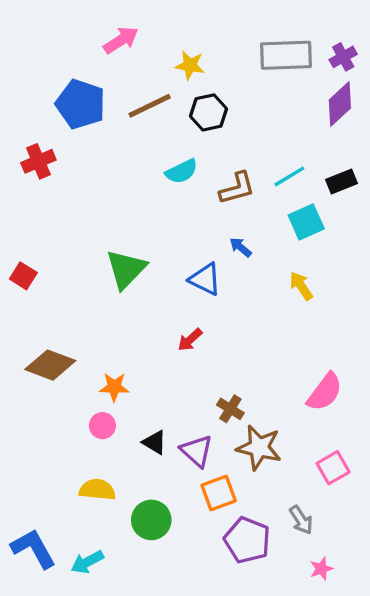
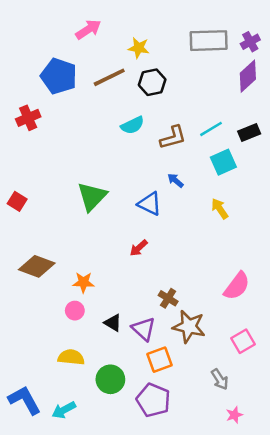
purple pentagon: (247, 540) -> (153, 400), moved

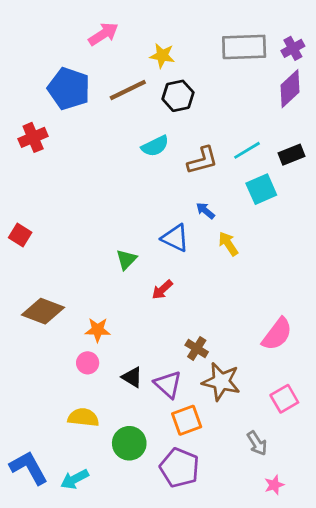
green triangle: (92, 196) -> (126, 259), moved, size x0.6
yellow arrow: (220, 209) -> (228, 244), moved

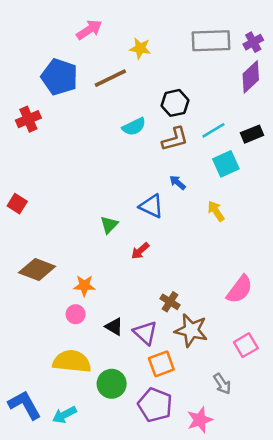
black hexagon: (178, 96) -> (175, 103), moved
yellow arrow: (228, 244) -> (216, 211), moved
yellow semicircle: (83, 417) -> (72, 361), size x1.4
pink star: (274, 485) -> (200, 420), moved, size x1.5

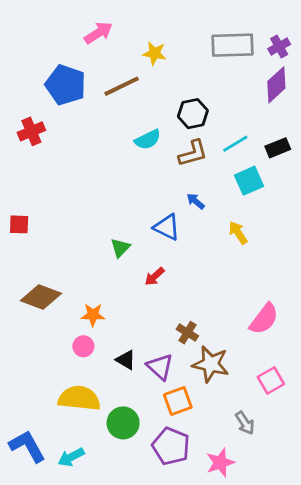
red square: (17, 204) -> (19, 224), turned -30

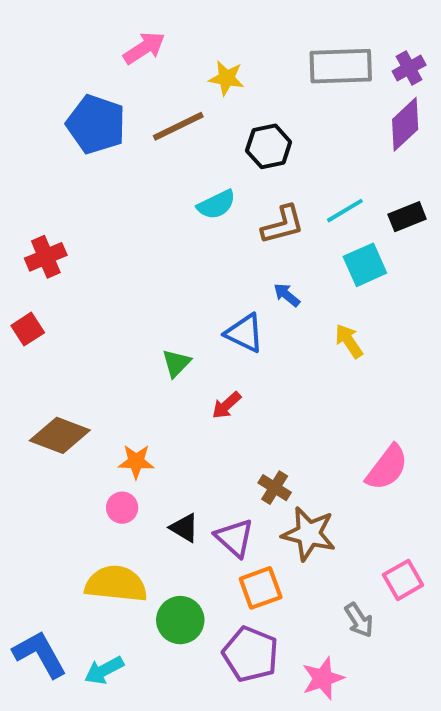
black hexagon: (193, 114) -> (269, 146), moved
red cross: (31, 131) -> (46, 257), moved
red square: (19, 224) -> (28, 329), turned -35
pink square: (271, 380) -> (403, 580), moved

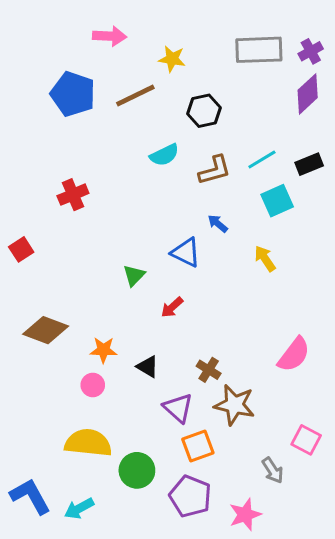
pink arrow: (144, 48) -> (110, 36), turned 36
red cross: (46, 257) -> (73, 195), moved
black triangle: (184, 528) -> (148, 367), moved
pink square: (403, 580) -> (306, 440), turned -32

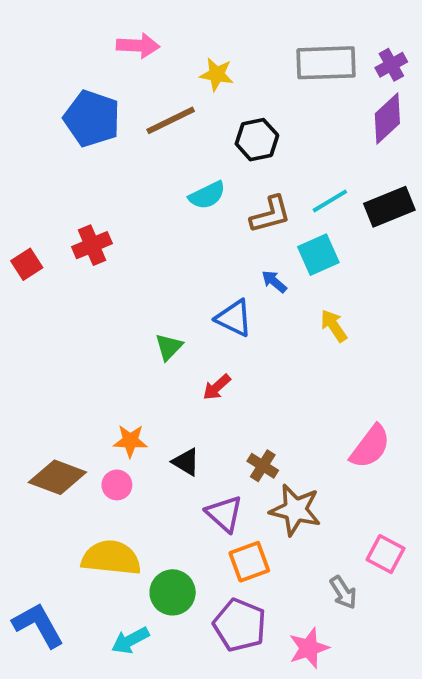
black rectangle: (309, 164) -> (389, 207), size x1.4
cyan square: (277, 201) -> (318, 255), moved
red square: (21, 249) -> (27, 264), moved
brown diamond: (46, 330) -> (57, 477), moved
cyan arrow: (79, 508) -> (130, 640), moved

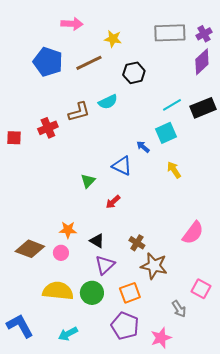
brown L-shape: (270, 214) -> (79, 112), moved
red square: (27, 264) -> (14, 138), turned 35
purple triangle: (224, 514) -> (105, 265), moved, turned 35
green circle: (173, 592) -> (92, 293), moved

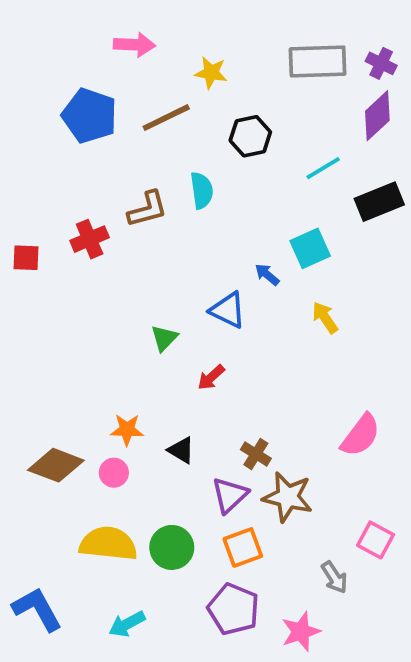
purple cross: (204, 34) -> (381, 63), turned -35
cyan semicircle: (108, 102) -> (202, 190), turned -72
cyan line: (172, 105) -> (323, 168), moved
purple triangle: (105, 265) -> (230, 495), moved

